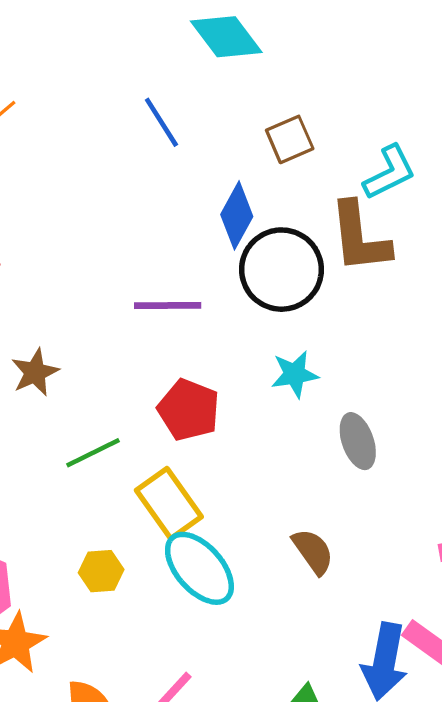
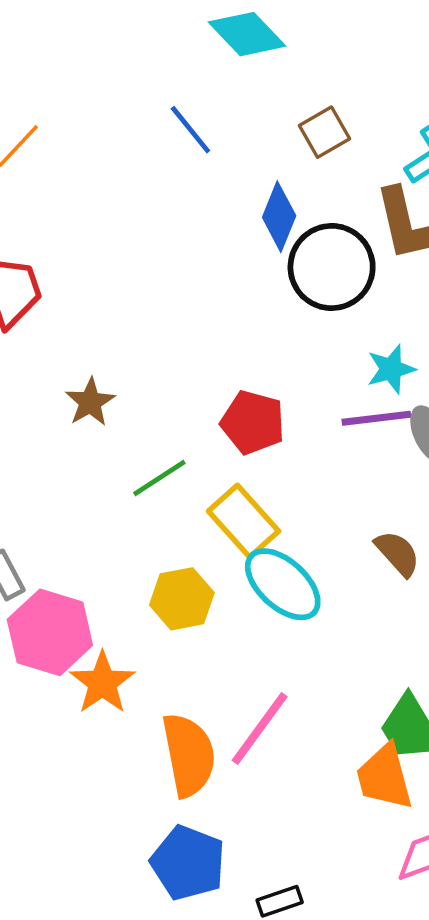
purple line: (168, 305) -> (376, 418), moved
cyan star: (295, 374) -> (391, 369), moved
yellow hexagon: (101, 571) -> (182, 599), size x1.4

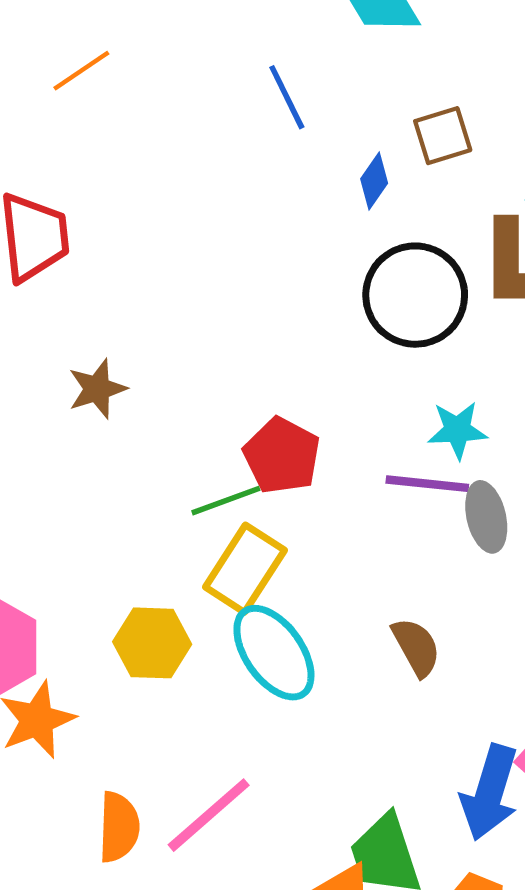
blue diamond: (279, 217) -> (374, 181), moved, size x0.7
green line: (159, 478) -> (226, 501), moved
yellow rectangle: (244, 521) -> (245, 569), turned 62
orange semicircle: (189, 755) -> (119, 827), size x0.7

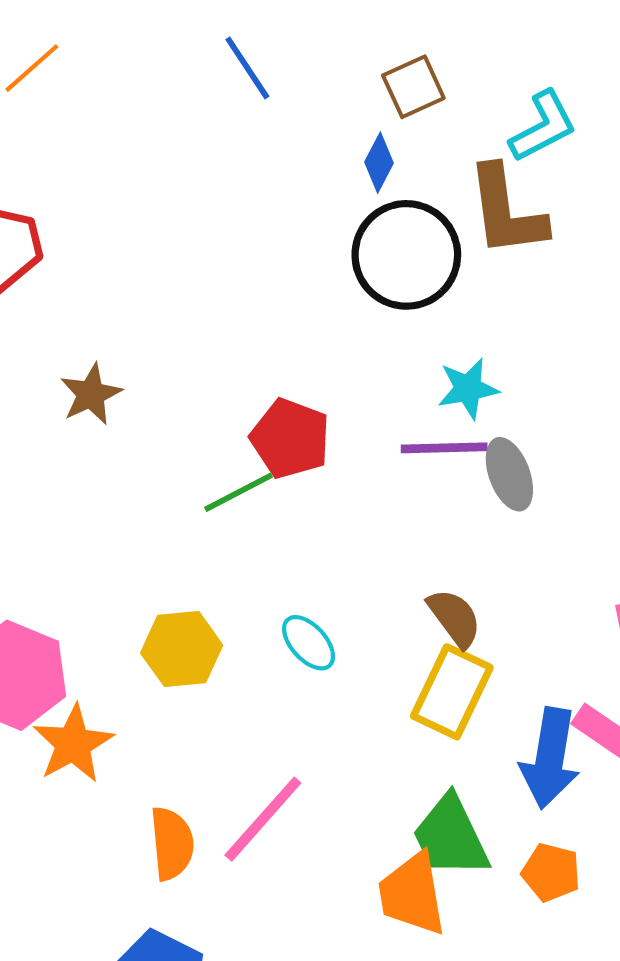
blue diamond: (374, 181) -> (379, 163), moved
yellow rectangle: (245, 569) -> (452, 692), moved
cyan ellipse: (274, 653) -> (309, 643), size x0.6

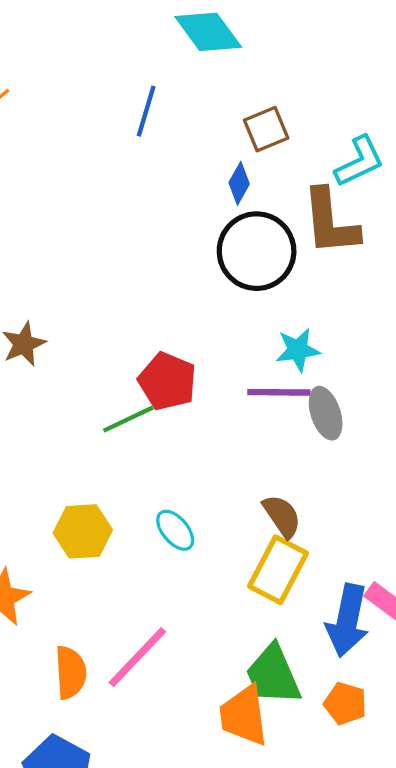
blue line: (247, 68) -> (146, 111), turned 48

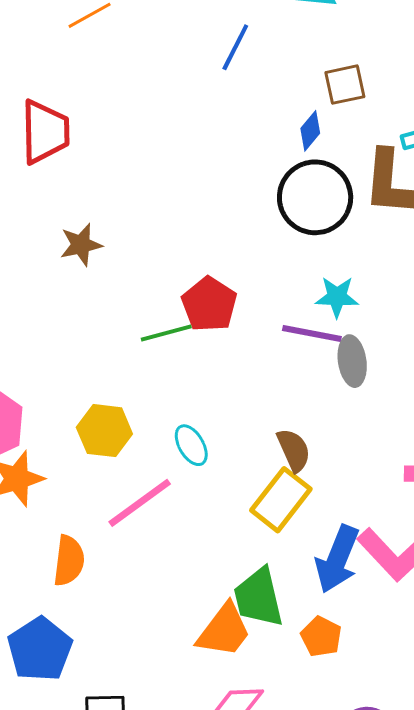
pink line: (137, 657) -> (140, 503), moved
orange trapezoid: (244, 715) -> (224, 630), turned -146

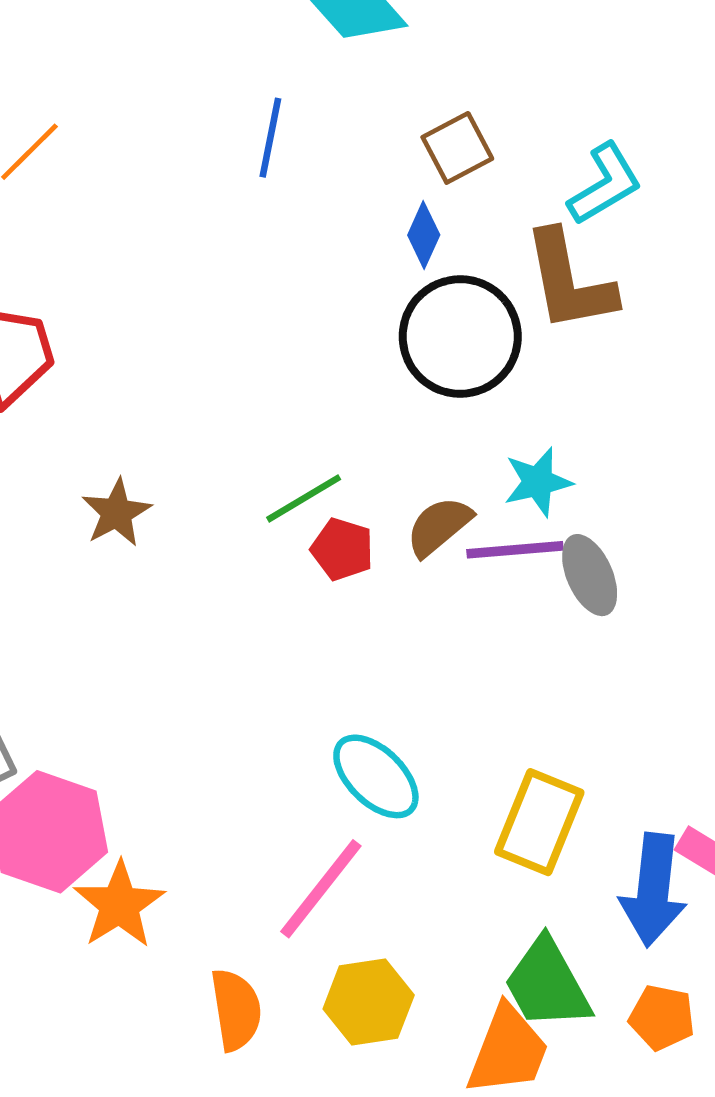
red pentagon: (209, 304) -> (342, 549), size x0.7
green line: (166, 333) -> (304, 498), moved
yellow hexagon: (104, 431) -> (369, 1002), moved
cyan ellipse: (191, 445) -> (376, 776), size x1.4
brown semicircle: (294, 450) -> (439, 526), moved, turned -90

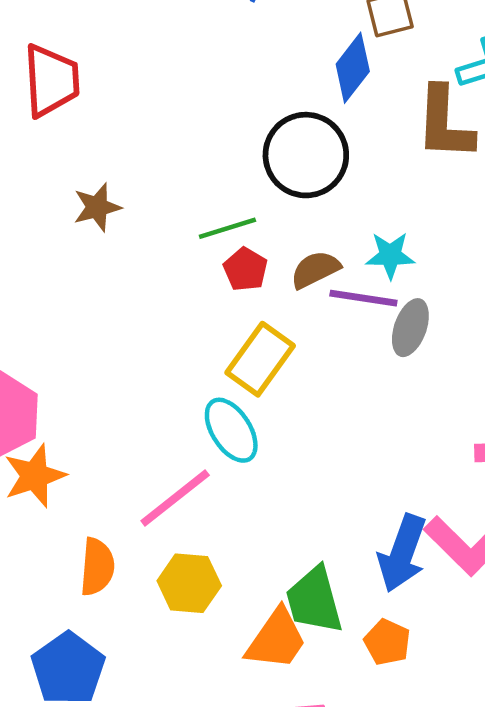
blue diamond: (424, 235) -> (353, 68), size x1.5
black circle: (460, 337) -> (306, 155), moved
gray ellipse: (590, 575) -> (410, 328), turned 30
yellow rectangle: (539, 822) -> (260, 359), moved

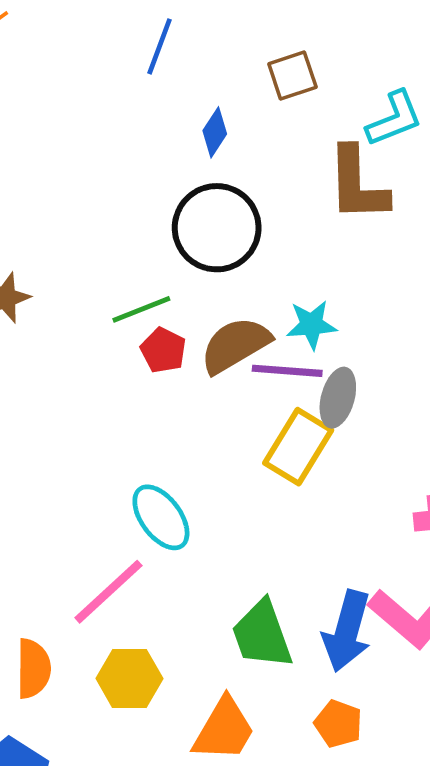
blue diamond: (353, 68) -> (215, 132), moved, size x0.7
brown semicircle: (315, 269) -> (235, 345), size x1.4
yellow rectangle: (260, 359) -> (298, 447), moved
green trapezoid: (314, 600) -> (262, 635), moved

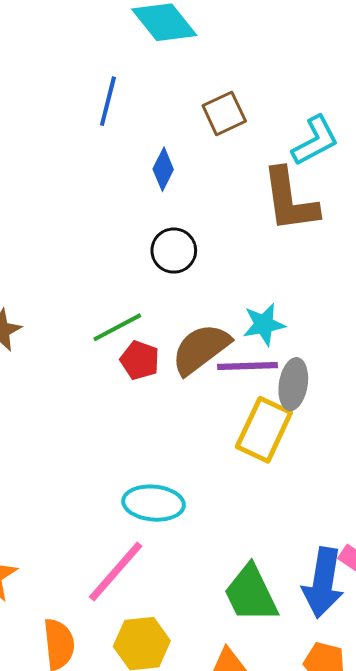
black circle: (217, 228) -> (174, 251), size x0.6
cyan ellipse: (161, 517) -> (154, 503), turned -42

